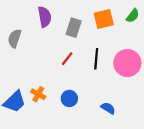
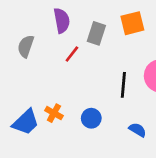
red line: (67, 59) -> (72, 54), moved
black line: (96, 59) -> (123, 85), moved

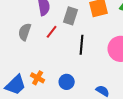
gray semicircle: (26, 46) -> (25, 32), moved
black line: (123, 85) -> (82, 45), moved

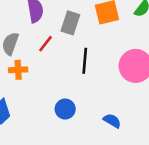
orange cross: (38, 78) -> (18, 70), moved, turned -32

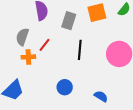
red line: (46, 44) -> (44, 45), moved

